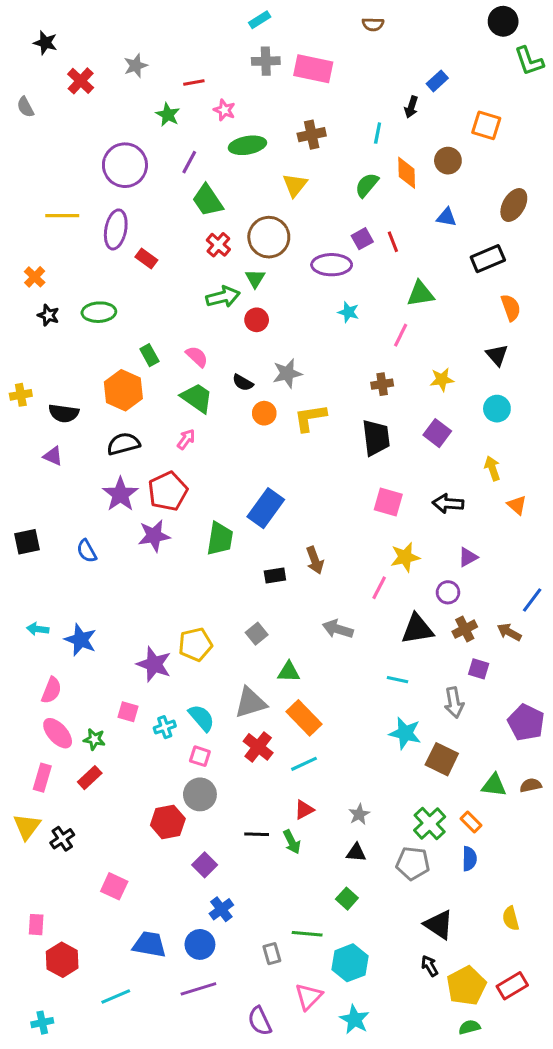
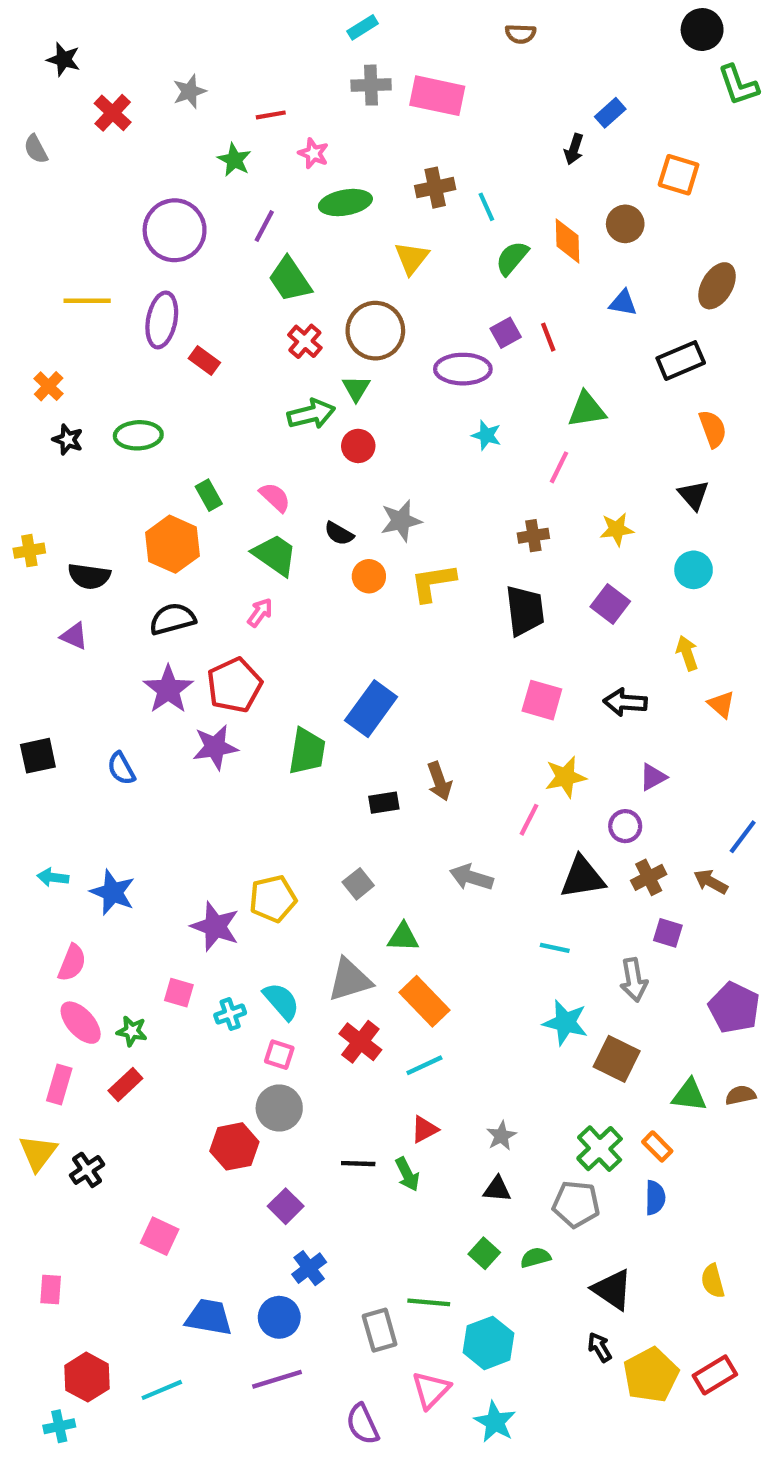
cyan line: (378, 133) -> (486, 207), moved, turned -35
gray rectangle: (272, 954) -> (380, 1330), size x1.4
red hexagon: (62, 960) -> (87, 1377), moved
green semicircle: (469, 1027) -> (535, 1257), moved

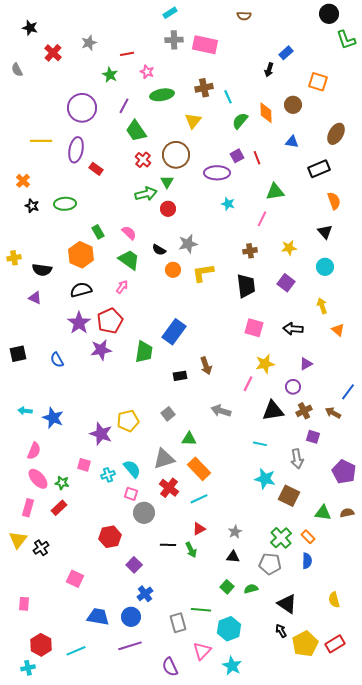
gray circle: (279, 1108) -> (144, 513), moved

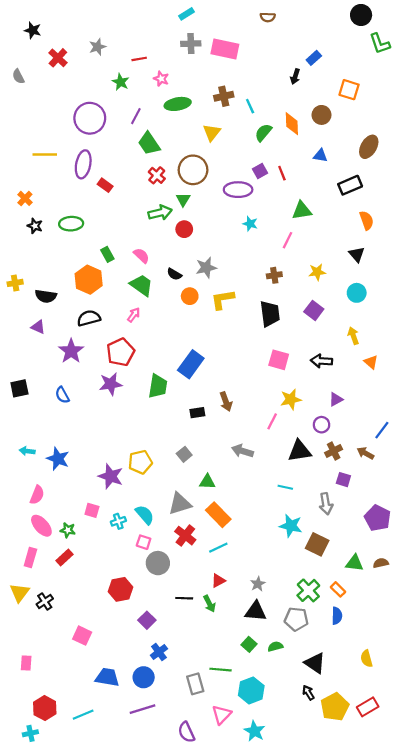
purple star: (79, 323) -> (71, 351), moved
black triangle: (233, 557) -> (256, 611), size x1.5

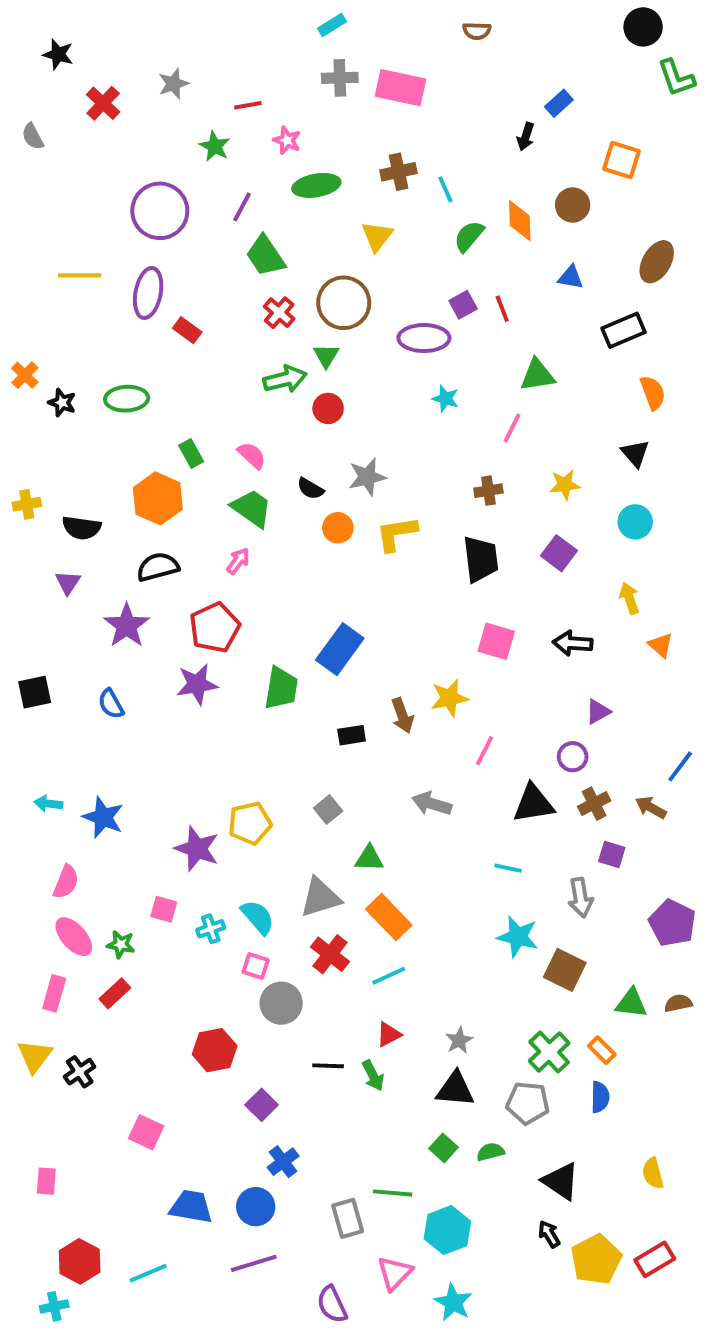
orange cross: (25, 198) -> (25, 375), moved
purple triangle: (38, 327) -> (68, 583), turned 40
yellow star: (291, 399) -> (449, 698), moved

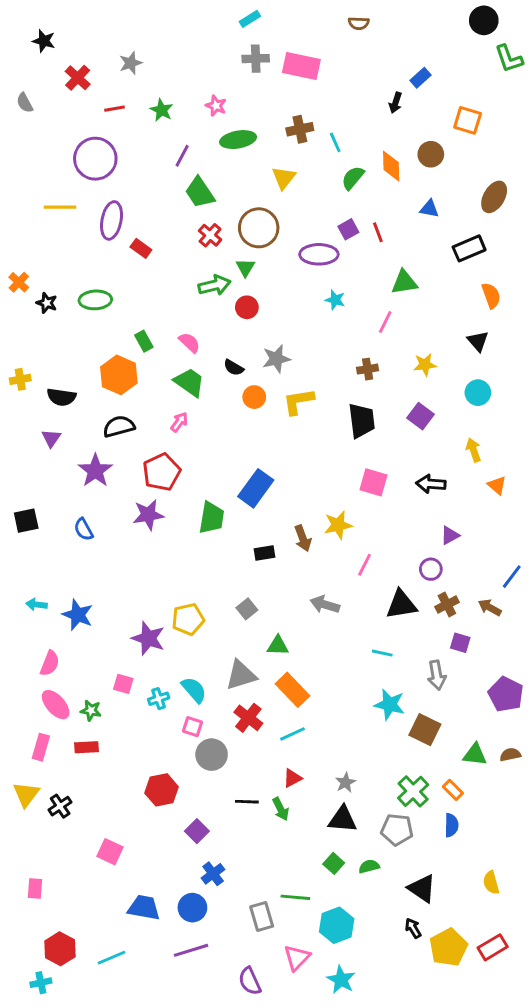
red line: (248, 105) -> (114, 109), moved
purple circle: (160, 211) -> (95, 159), moved
red rectangle: (115, 993) -> (86, 747), turned 40

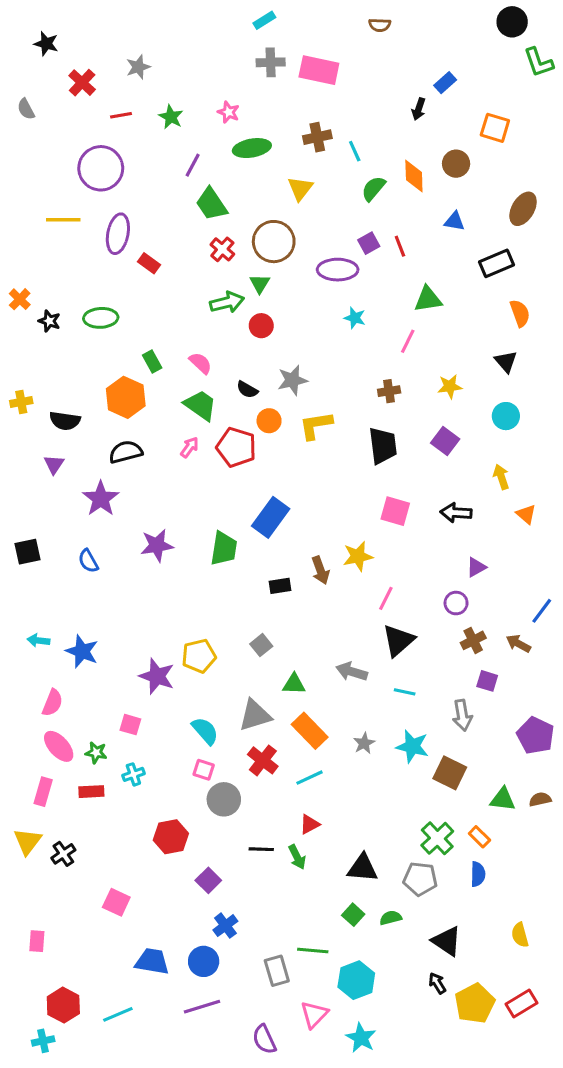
red pentagon: (162, 472) -> (236, 447), moved, turned -30
gray arrow: (325, 604) -> (352, 672), moved
black triangle: (401, 604) -> (398, 640), moved, turned -32
cyan cross: (159, 699) -> (133, 774), moved
gray star: (345, 783) -> (364, 743), moved

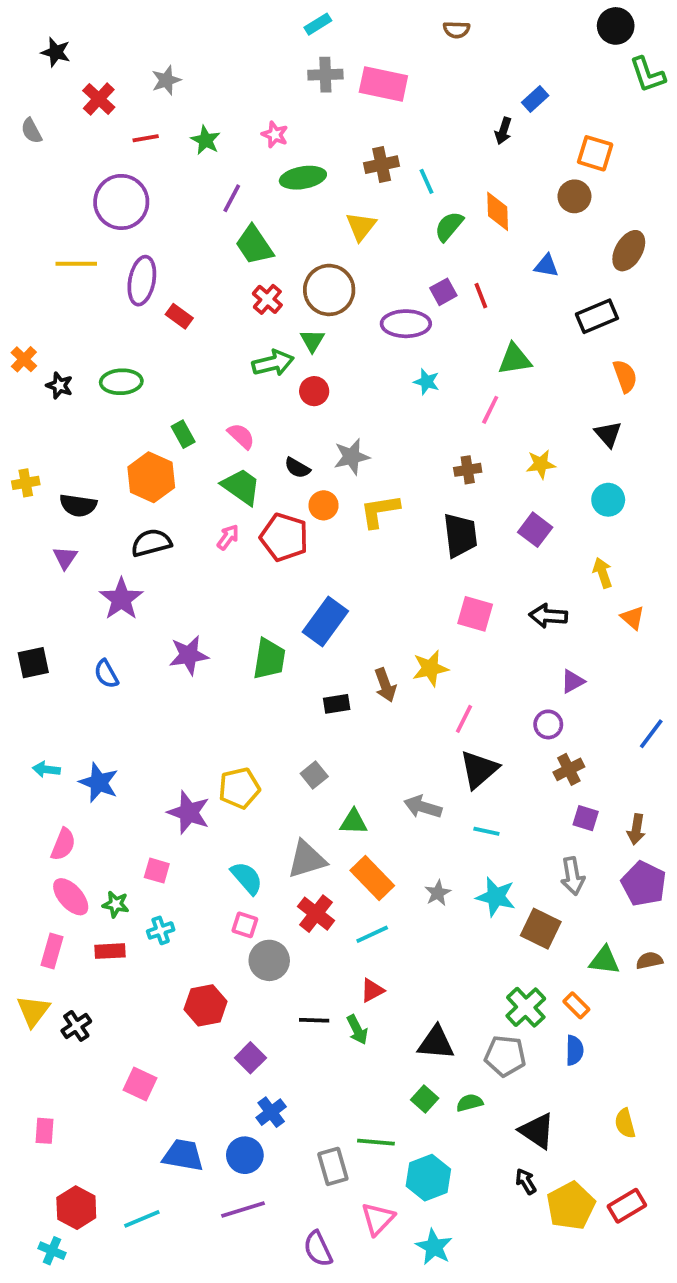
brown circle: (456, 164) -> (574, 196), moved
brown arrow: (518, 644) -> (636, 829), moved, turned -110
gray arrow: (462, 715) -> (573, 876), moved
cyan cross: (43, 1041) -> (52, 1251), turned 35

